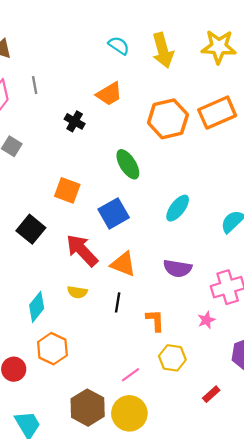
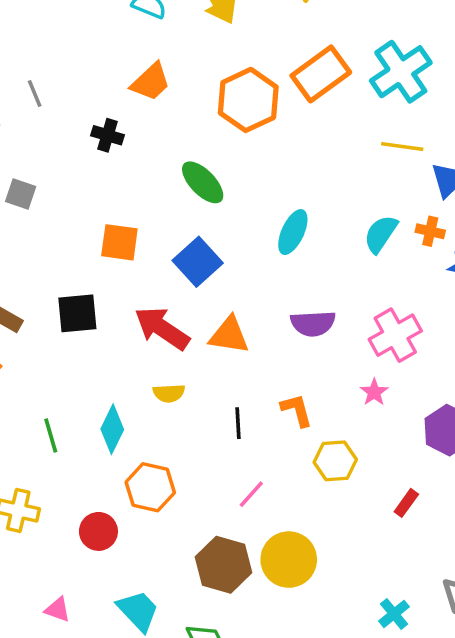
black square: (31, 229) -> (77, 313), turned -32
black line: (118, 302) -> (238, 423), moved
pink line: (130, 375) -> (251, 494), moved

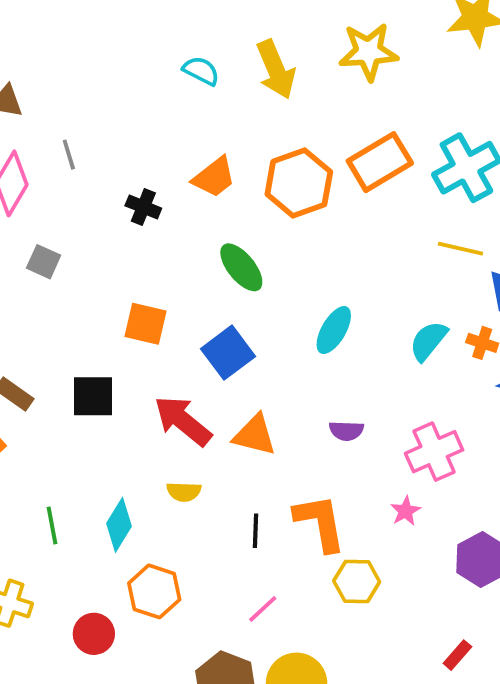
orange trapezoid: (151, 82) -> (214, 177), moved
purple semicircle: (313, 323) -> (346, 431), size x0.7
orange L-shape: (297, 410) -> (320, 523), size x1.6
red rectangle: (406, 503) -> (457, 655), moved

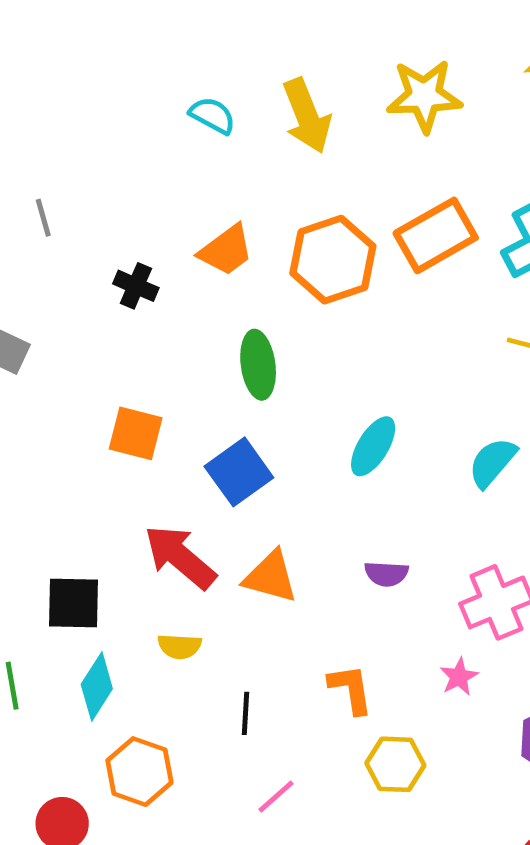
green ellipse: (241, 267) -> (258, 365), turned 30
black square: (93, 396) -> (74, 603), moved
orange L-shape: (320, 523) -> (351, 689), size x0.7
black line: (255, 531) -> (246, 713), moved

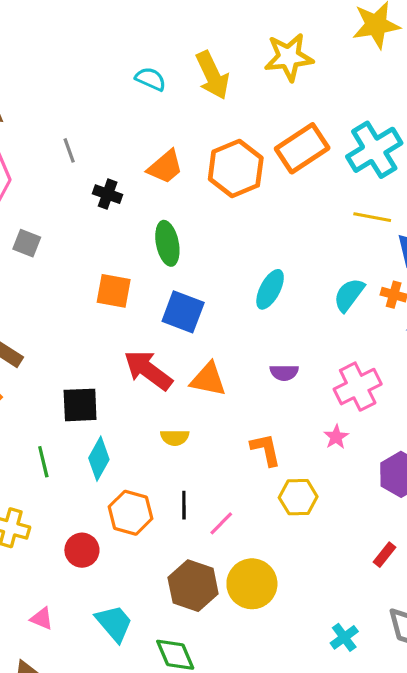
gray line: (43, 218) -> (69, 150), moved
green ellipse: (258, 365) -> (167, 243), moved
blue square: (239, 472) -> (183, 312), turned -30
yellow semicircle: (179, 646) -> (175, 437), moved
black line: (246, 713) -> (184, 505), moved

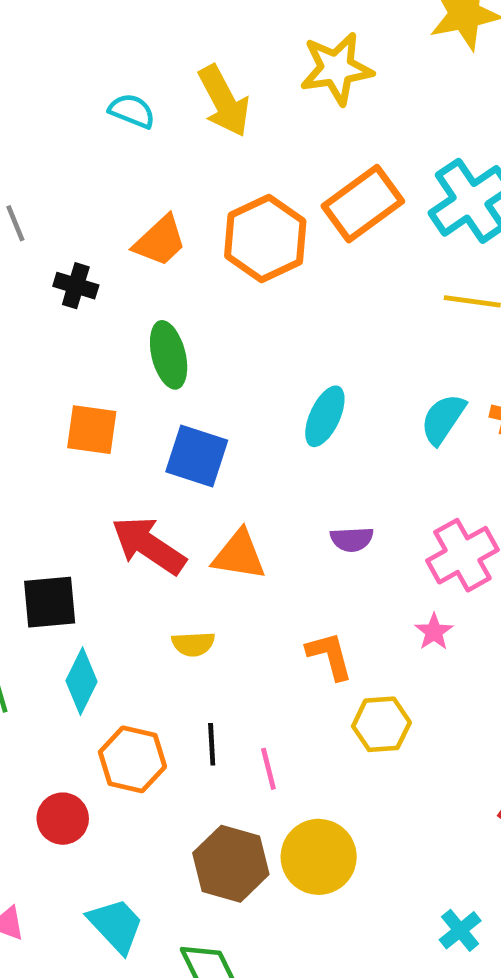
pink line: (221, 523) -> (268, 769), turned -56

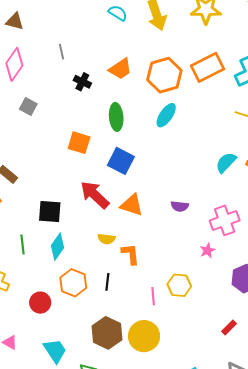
cyan ellipse: (325, 416) -> (166, 115), moved
orange L-shape: (330, 656) -> (130, 254), moved
pink line: (268, 769) -> (153, 296), moved

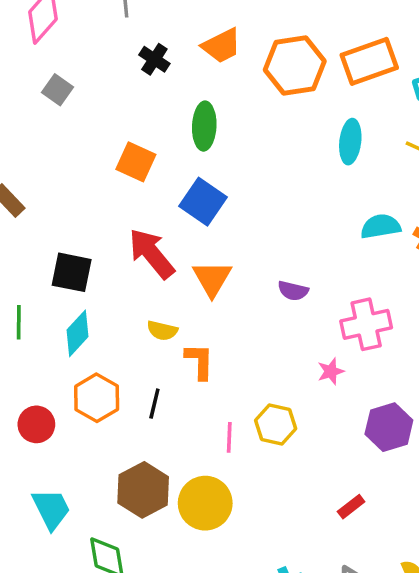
cyan ellipse: (166, 115) -> (350, 142), moved, turned -35
cyan semicircle: (226, 163) -> (381, 226), turned 30
orange triangle: (132, 205) -> (212, 279), turned 35

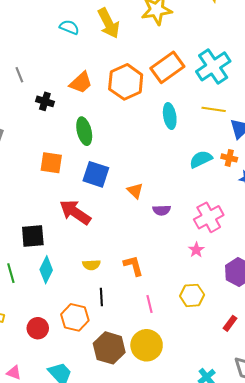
orange triangle: (212, 279) -> (135, 191), moved, size x0.7
yellow semicircle: (162, 331) -> (91, 265), moved
orange L-shape: (200, 361) -> (133, 266), moved
orange hexagon: (97, 398) -> (75, 317), moved
yellow hexagon: (276, 424) -> (192, 295), moved

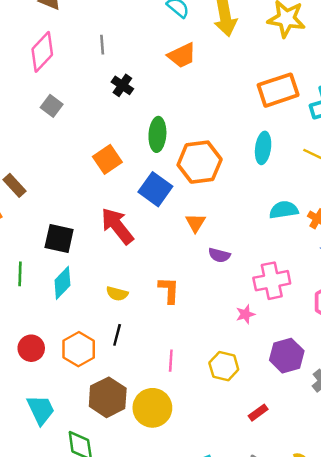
orange hexagon: (126, 82) -> (200, 162), moved
orange trapezoid: (81, 83) -> (182, 56), moved
orange square: (51, 163) -> (107, 159), turned 30
orange L-shape: (133, 266) -> (169, 290), moved

